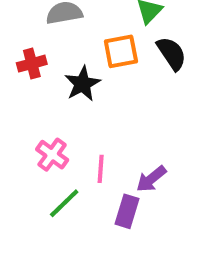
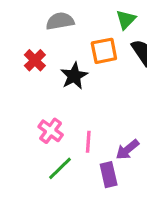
red cross: (32, 64) -> (35, 60), turned -30
purple rectangle: (127, 211) -> (109, 175), turned -30

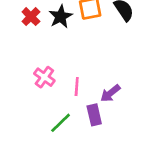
black star: (74, 76) -> (61, 17), moved
green line: (60, 168) -> (61, 123), moved

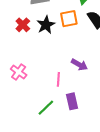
pink cross: (44, 77) -> (19, 72), moved
purple arrow: (110, 93) -> (79, 65), moved, turned -112

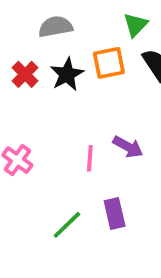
pink line: (58, 79) -> (90, 158), moved

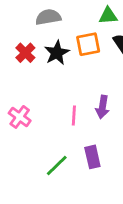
green triangle: (136, 25) -> (108, 16), turned 42
purple arrow: (128, 147) -> (102, 107), turned 70

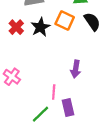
orange square: (88, 44) -> (65, 21), turned 36
pink line: (74, 116) -> (54, 92), moved

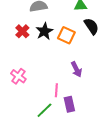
orange square: (65, 21) -> (66, 35), moved
purple arrow: (76, 69) -> (76, 69), turned -35

